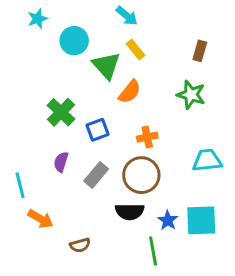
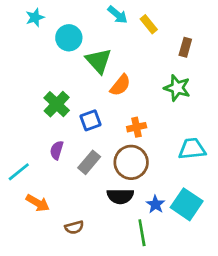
yellow rectangle: (136, 49) -> (149, 24), moved
cyan line: (20, 185) -> (19, 172), turned 65
cyan square: (201, 220) -> (187, 204), turned 36

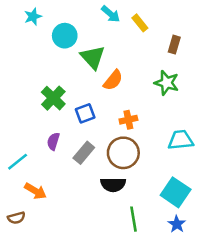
blue star: (155, 204) -> (177, 224), moved
brown semicircle: (74, 227) -> (16, 218), moved

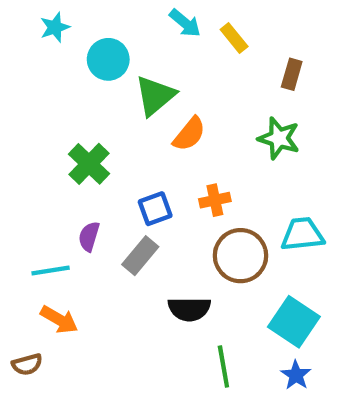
green triangle: (93, 57) -> (155, 96), turned 32
blue square: (85, 113) -> (155, 209), moved
brown circle: (123, 153) -> (240, 256), moved
cyan line: (18, 162) -> (51, 271), moved, turned 30

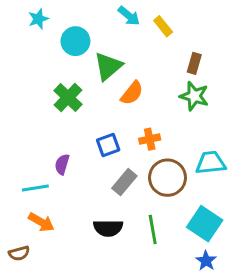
brown rectangle: (292, 74) -> (194, 63), moved
green cross: (89, 164) -> (68, 98), moved
gray rectangle: (140, 256) -> (124, 182), moved
black semicircle: (189, 309) -> (108, 228), moved
green line: (223, 367) -> (153, 230), moved

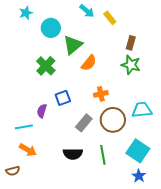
blue square: (108, 145) -> (63, 98), moved

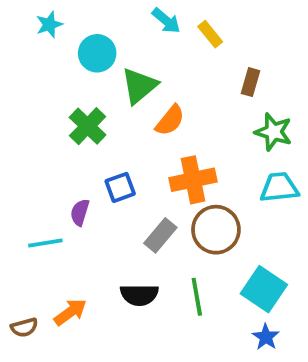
green star: (131, 65) -> (273, 132), moved
orange cross: (101, 94) -> (193, 180), size x1.6
cyan trapezoid: (142, 110) -> (279, 187), moved
orange arrow: (28, 150) -> (70, 312), moved, turned -66

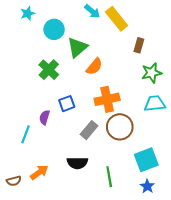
yellow rectangle: (210, 34) -> (117, 19), size x1.6
green star: (273, 132) -> (152, 73), turned -30
cyan line: (45, 243) -> (25, 134), turned -60
cyan square: (264, 289) -> (146, 160), turned 35
green line: (197, 297) -> (109, 177), moved

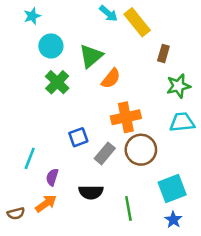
cyan circle: (54, 29) -> (51, 46), moved
blue square: (67, 104) -> (78, 137), moved
purple semicircle: (45, 117) -> (52, 177), moved

